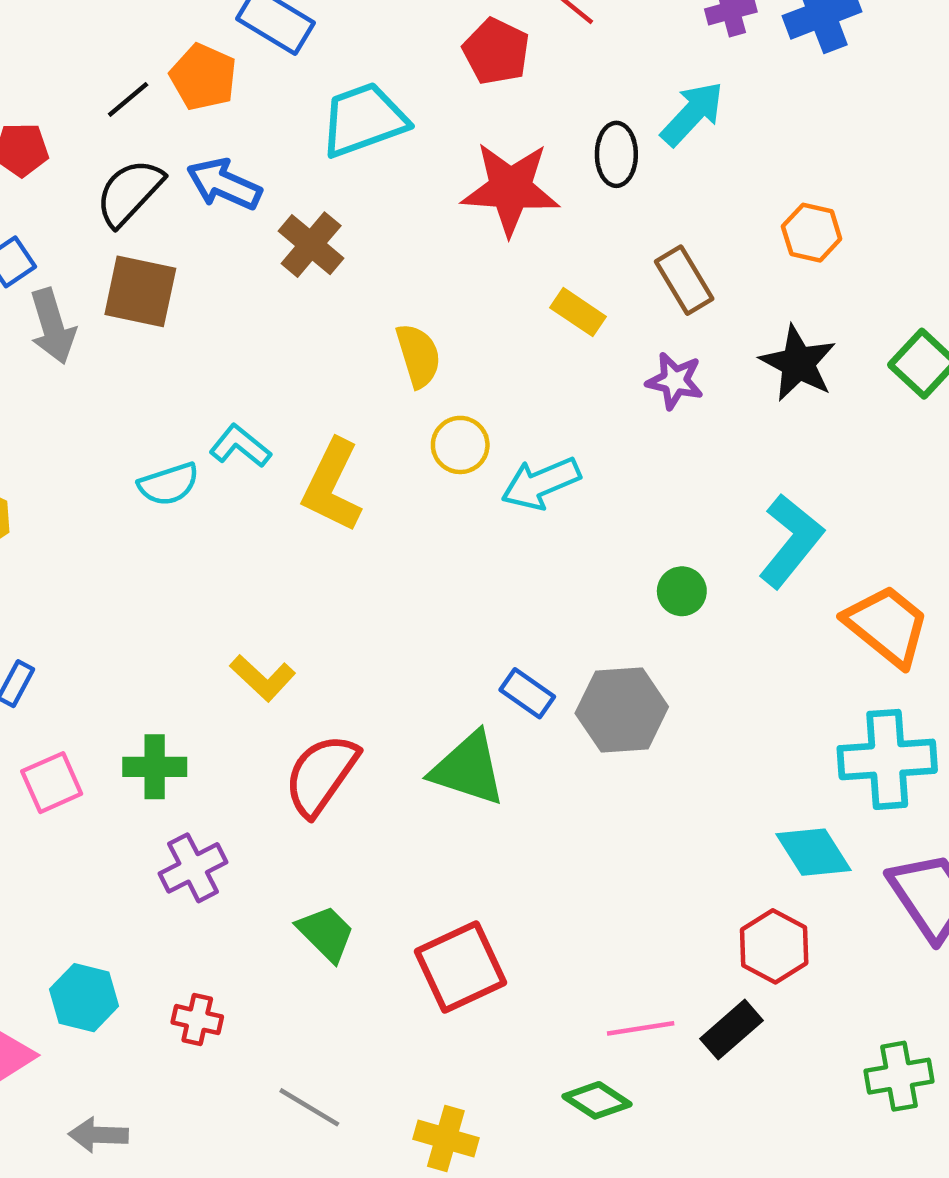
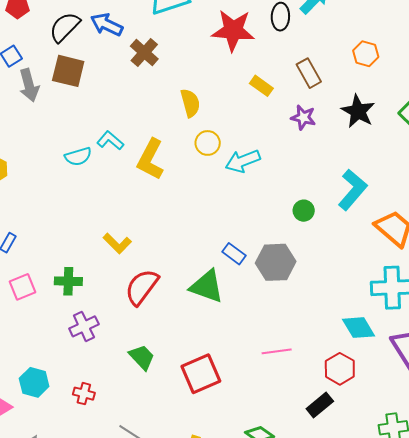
pink line: (641, 1028) -> (277, 351), moved

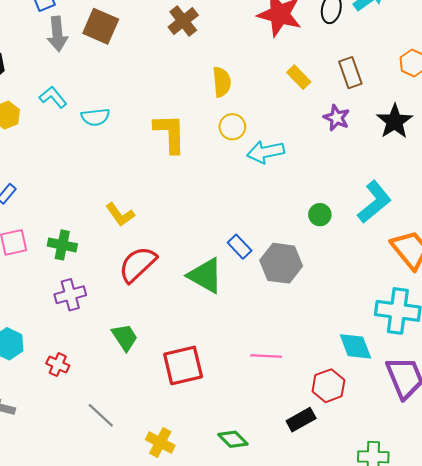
cyan L-shape: (110, 141) -> (53, 97), moved
yellow L-shape: (150, 159) -> (170, 133), turned 141

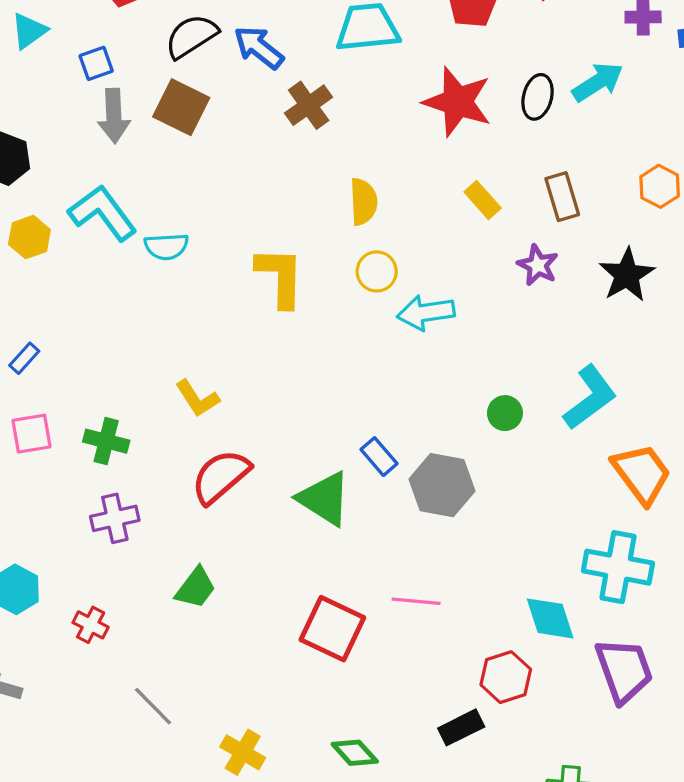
cyan L-shape: (53, 97) -> (103, 213), size x1.6
green trapezoid: (125, 337) -> (196, 588), turned 68
pink line: (266, 356) -> (416, 601), moved
red square: (183, 365) -> (332, 629), moved, turned 36

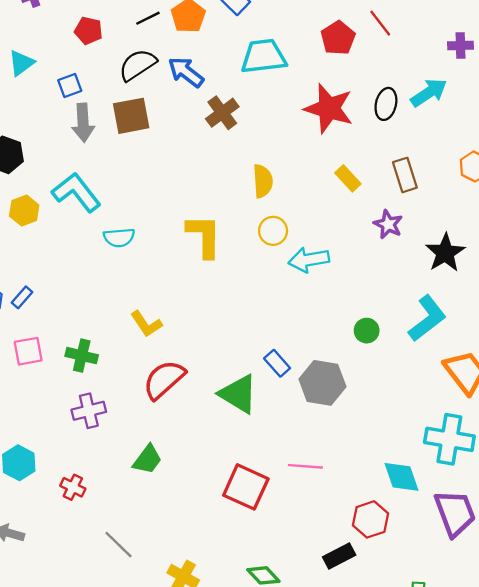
brown square: (181, 107) -> (131, 116), turned -36
cyan semicircle: (166, 247) -> (119, 238), moved
black star: (627, 275) -> (445, 253), moved

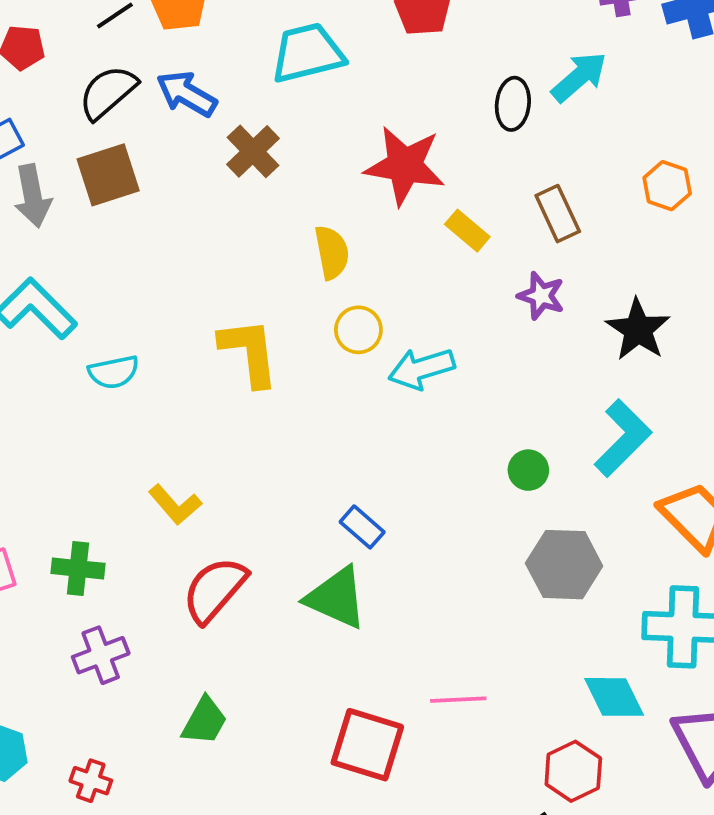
red star: (329, 108) -> (405, 166), moved
blue rectangle: (277, 363) -> (362, 527), moved
gray hexagon: (322, 383) -> (564, 565), moved

